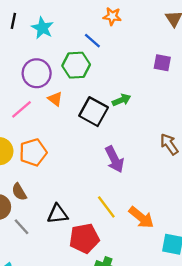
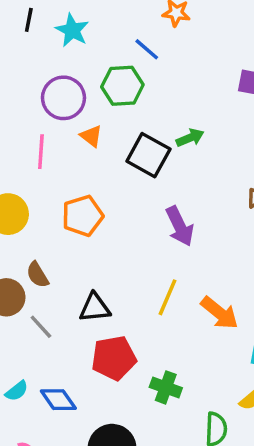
pink line: (21, 109) -> (41, 152), turned -45
orange pentagon: (33, 152) -> (83, 216), moved
yellow line: (106, 207) -> (168, 297), turned 60
red pentagon: (84, 238) -> (114, 358), moved

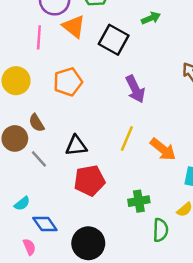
orange triangle: (91, 136) -> (74, 26), size x1.5
green arrow: (190, 138) -> (151, 18), moved
green cross: (166, 387) -> (139, 201), moved, turned -30
blue diamond: (58, 400) -> (45, 224), moved

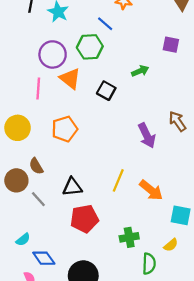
black square: (114, 40) -> (106, 91), size x0.7
purple arrow: (135, 89) -> (147, 136), moved

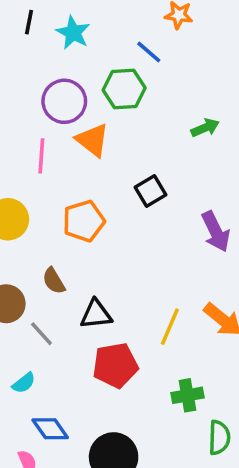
black square: (106, 91) -> (151, 191), moved, turned 30
brown semicircle: (36, 166) -> (54, 281), moved
yellow line: (118, 180) -> (170, 327), moved
cyan semicircle: (23, 240) -> (24, 383), moved

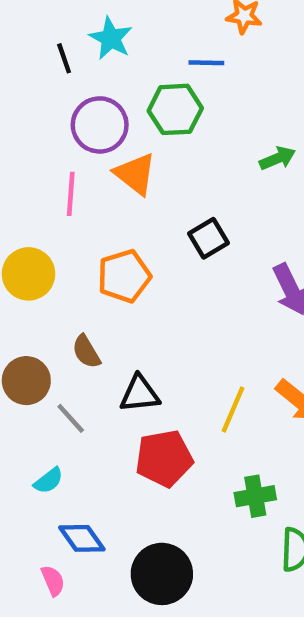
black line: (29, 22) -> (64, 58), moved, turned -30
blue line: (149, 52) -> (206, 63), turned -40

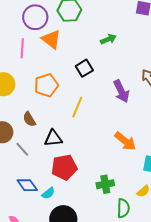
green arrow: (277, 158) -> (108, 39), moved
yellow line: (233, 409) -> (77, 107), moved
cyan semicircle: (49, 481) -> (48, 193), moved
blue diamond: (82, 538) -> (27, 185), moved

